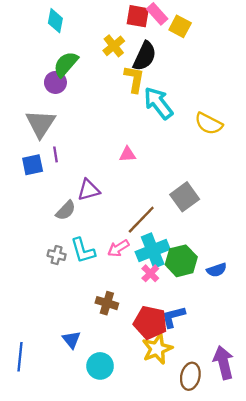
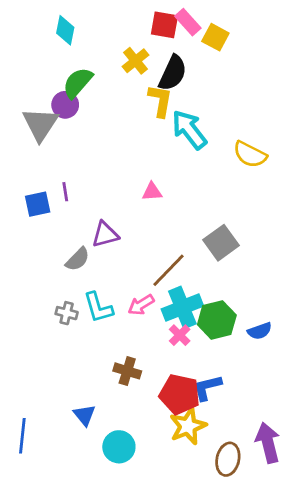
gray triangle: (41, 124) -> (40, 124), moved

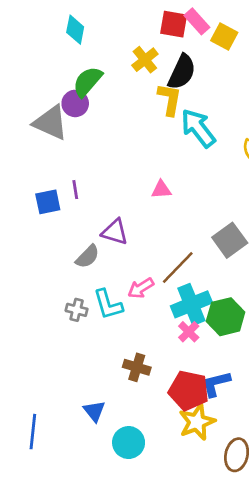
gray triangle: (40, 124) -> (51, 123), turned -39
purple triangle: (105, 234) -> (115, 232), turned 32
pink arrow: (141, 305) -> (141, 288), moved

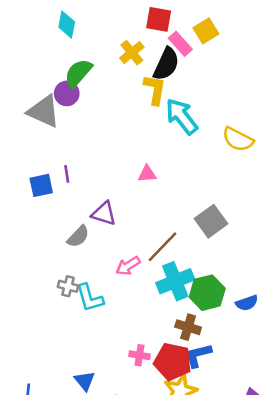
pink rectangle: (197, 21) -> (180, 44), moved
yellow square: (224, 36) -> (206, 31), turned 30
cyan L-shape: (108, 304) -> (90, 298), moved
pink cross: (189, 332) -> (139, 355), moved, turned -36
brown cross: (137, 367) -> (188, 327), moved

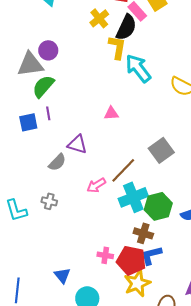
green semicircle: (78, 73) -> (43, 86), moved
gray triangle: (44, 111) -> (30, 64), turned -32
cyan L-shape: (90, 298) -> (16, 210), moved

